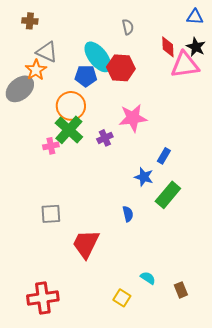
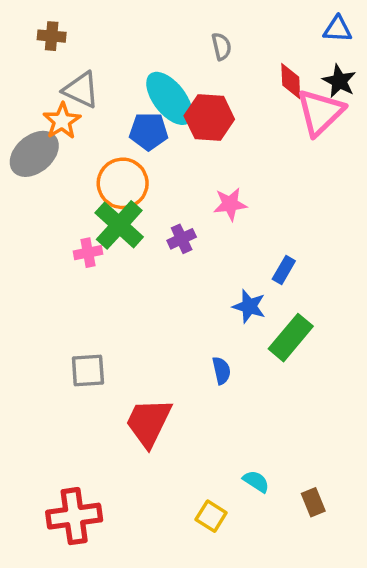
pink triangle: (185, 65) -> (320, 112), turned -36
pink star: (133, 118) -> (230, 204), size x0.7

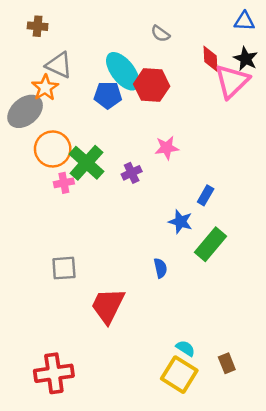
gray semicircle: (221, 46) -> (160, 34), turned 138
orange circle: (123, 183) -> (53, 149), moved
yellow square: (211, 516) -> (179, 375), moved, size x1.6

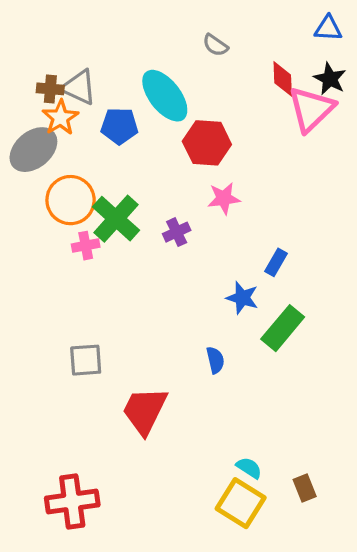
brown cross: (38, 26) -> (50, 89), moved
red hexagon: (152, 85) -> (207, 143), moved
blue pentagon: (108, 95) -> (119, 126), moved

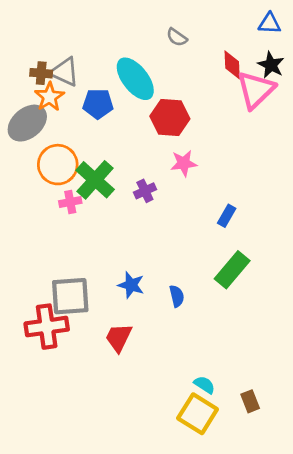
blue star: (242, 298) -> (131, 285), moved
gray square: (86, 360) -> (70, 296), size x1.4
red trapezoid: (145, 411) -> (119, 338), size x0.7
red cross: (72, 502) -> (47, 327), moved

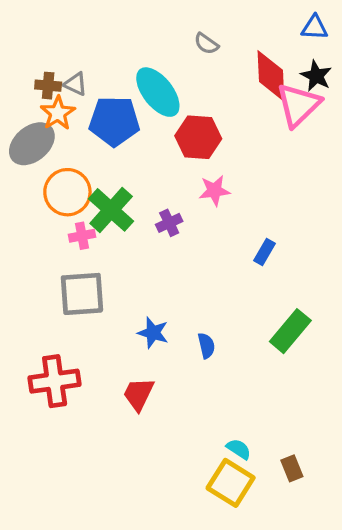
red diamond: (232, 65) -> (271, 76), size x1.5
gray triangle: (65, 72) -> (76, 84), size x0.7
blue pentagon: (98, 104) -> (114, 121), size x1.4
green rectangle: (232, 270) -> (290, 331), moved
gray square: (70, 296) -> (82, 294), moved

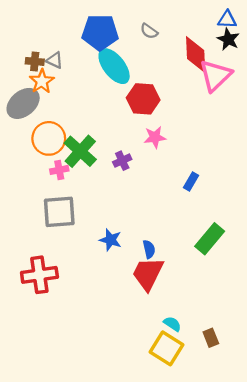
black star: (316, 76) -> (228, 39), moved
blue pentagon: (114, 121) -> (100, 32), moved
red trapezoid: (139, 394) -> (148, 274), moved, size x1.4

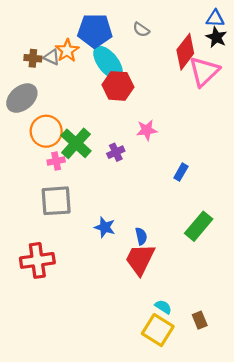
red diamond: (196, 54) -> (185, 52), turned 40
orange star: (42, 81) -> (67, 51), moved
red hexagon: (143, 99) -> (118, 86), moved

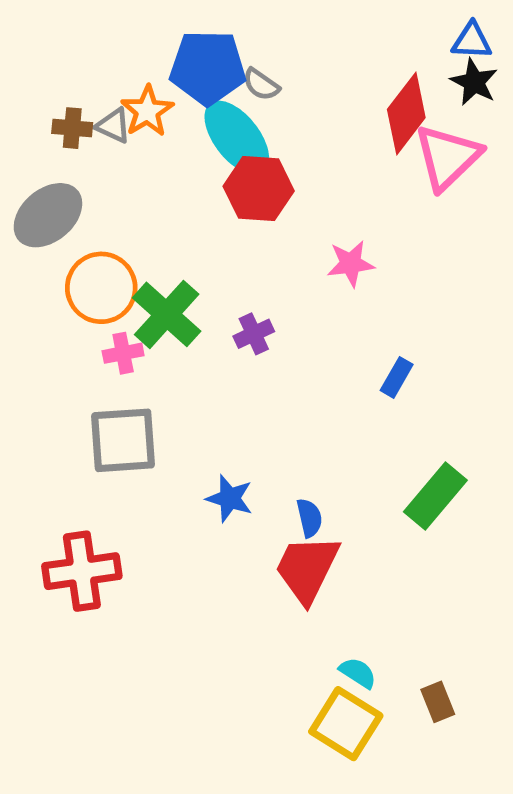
gray semicircle: (141, 30) -> (261, 84), moved
pink star: (147, 130) -> (351, 264), moved

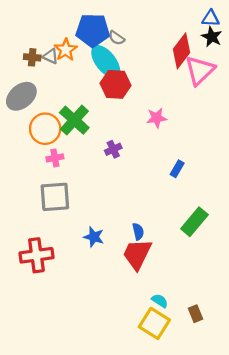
green cross: (167, 314) -> (74, 120), moved
blue star: (230, 498) -> (94, 237), moved

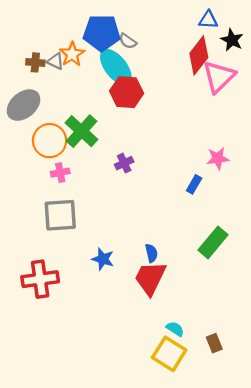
blue triangle: (211, 18) -> (208, 20), moved
pink star: (157, 118) -> (218, 158), moved

